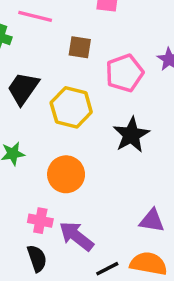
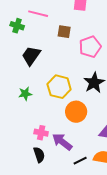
yellow hexagon: (71, 107) -> (59, 87), moved
orange circle: (66, 174) -> (76, 112), moved

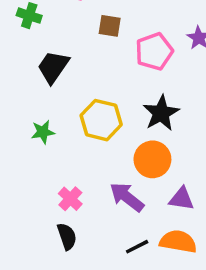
orange circle: (76, 112) -> (152, 159), moved
pink cross: (41, 133) -> (70, 199), turned 32
purple arrow: (62, 142) -> (127, 197), moved

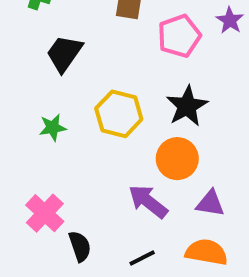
pink cross: (70, 199) -> (45, 213), moved, size x1.4
black line: (137, 247) -> (142, 258), moved

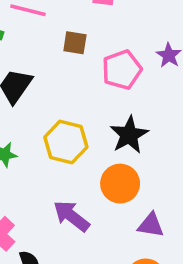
purple arrow: (148, 201) -> (71, 216), moved

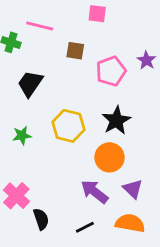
purple arrow: (71, 216) -> (94, 192), moved
purple triangle: (151, 225) -> (133, 189), turned 35

